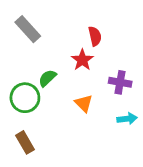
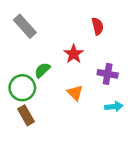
red semicircle: (95, 36) -> (98, 26), moved
brown rectangle: (25, 142) -> (26, 115), moved

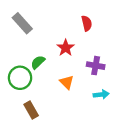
brown rectangle: (26, 115) -> (31, 110), moved

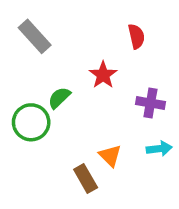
orange triangle: (67, 82) -> (110, 156), moved
brown rectangle: (31, 110) -> (86, 178), moved

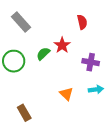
green semicircle: (59, 98) -> (43, 54), moved
green circle: (31, 122) -> (14, 61), moved
brown rectangle: (86, 178) -> (24, 113), moved

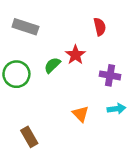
gray rectangle: (21, 22) -> (25, 27), turned -30

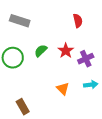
red star: (75, 55) -> (66, 51), moved
purple cross: (110, 75) -> (86, 59), turned -35

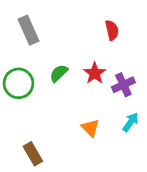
gray rectangle: (20, 21) -> (29, 30), turned 48
cyan arrow: (91, 85) -> (131, 122), turned -48

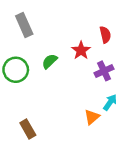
red semicircle: (112, 30) -> (105, 35), moved
red star: (95, 73) -> (81, 50), moved
orange triangle: (90, 128) -> (92, 117), moved, turned 35

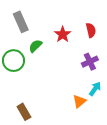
red star: (81, 50) -> (63, 34), moved
green semicircle: (50, 61) -> (35, 46), moved

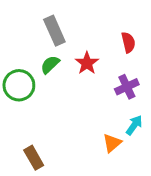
gray rectangle: (21, 22) -> (54, 31), moved
red star: (63, 34) -> (87, 63), moved

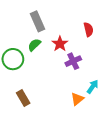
purple cross: (127, 87) -> (73, 61), moved
brown rectangle: (34, 158) -> (23, 98), moved

